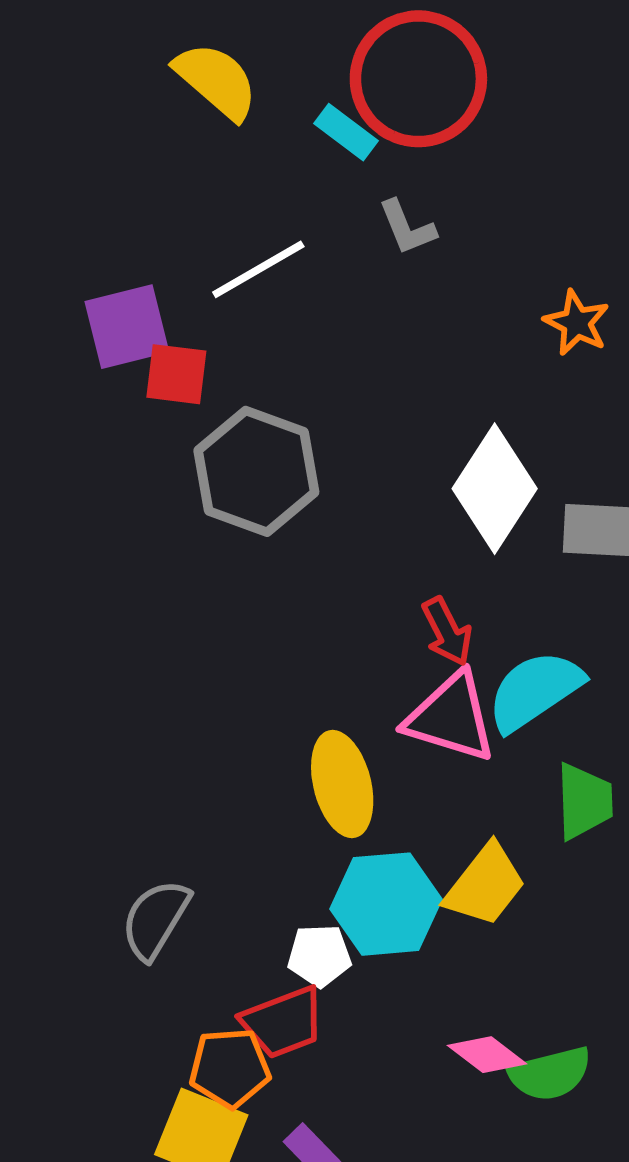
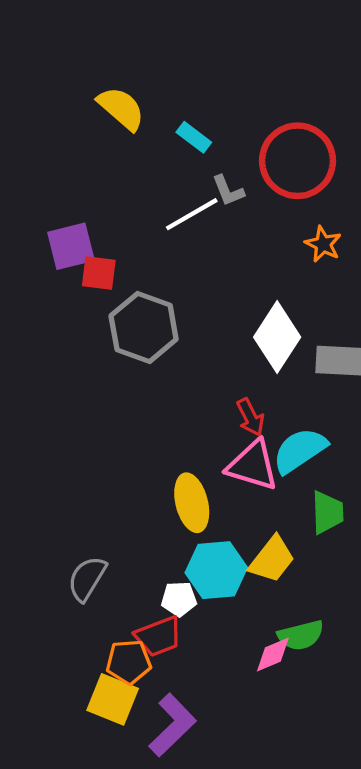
red circle: (418, 79) -> (298, 161), moved
white line: (258, 269) -> (192, 214), moved
pink diamond: (487, 1055) -> (273, 654), turned -60
green semicircle: (550, 1074) -> (301, 635), moved

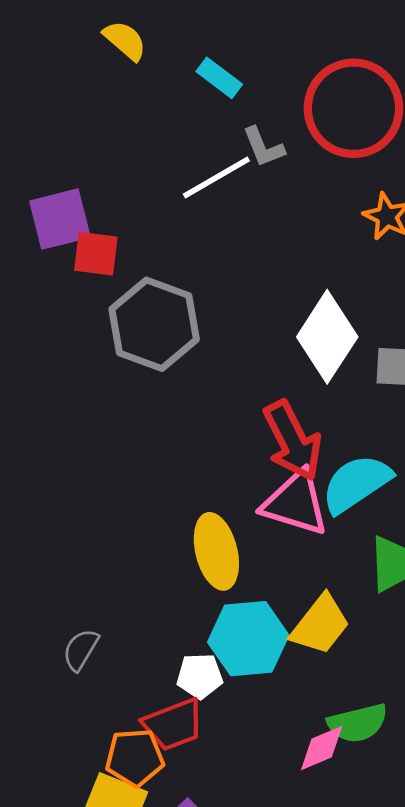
yellow semicircle: (121, 108) -> (125, 40), size x0.7
red arrow: (250, 417) -> (293, 441), size x1.6
gray semicircle: (87, 579) -> (81, 650), size x0.7

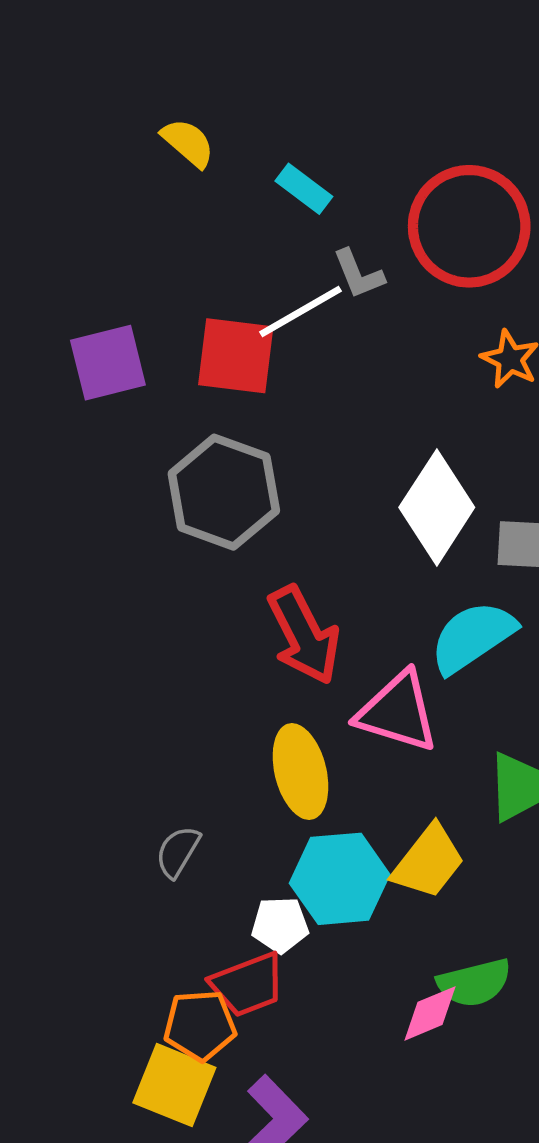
red square: (96, 254) -> (236, 356), moved, size x1.4
red arrow: (293, 441) -> (304, 635), moved
cyan semicircle: (356, 484) -> (473, 637), moved
gray semicircle: (81, 650) -> (178, 852), moved

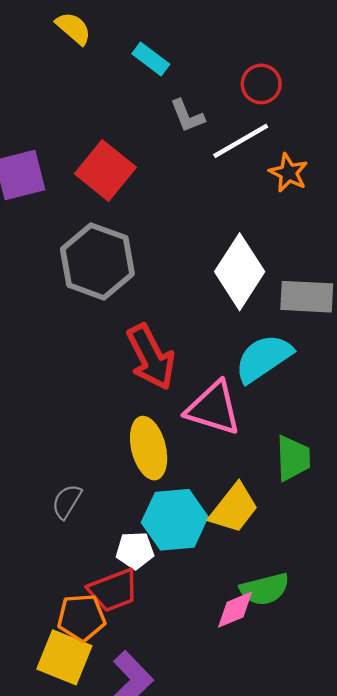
red circle: (469, 226) -> (261, 84), size x0.5
white line: (300, 311) -> (241, 141), moved
red square: (236, 356) -> (105, 170), turned 32

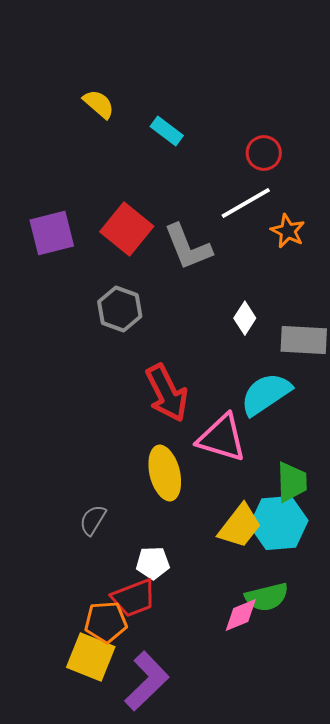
gray L-shape: (187, 116) -> (188, 247), moved, size x1.6
gray hexagon: (97, 261) -> (120, 309), size x0.7
white diamond: (240, 272) -> (245, 318), size x0.5
cyan hexagon: (175, 520) -> (279, 523), moved

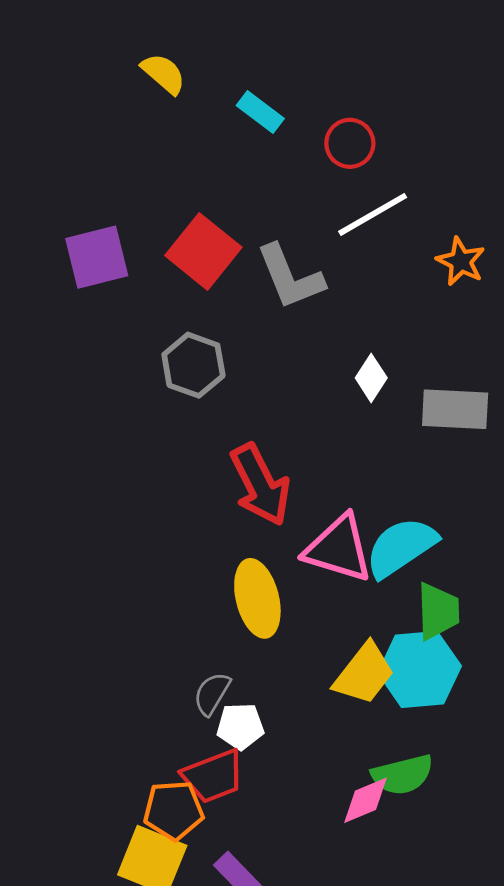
red circle: (264, 153) -> (350, 143), moved
orange star: (288, 231) -> (461, 261), moved
cyan semicircle: (266, 394) -> (401, 547), moved
gray semicircle: (93, 520) -> (212, 694), moved

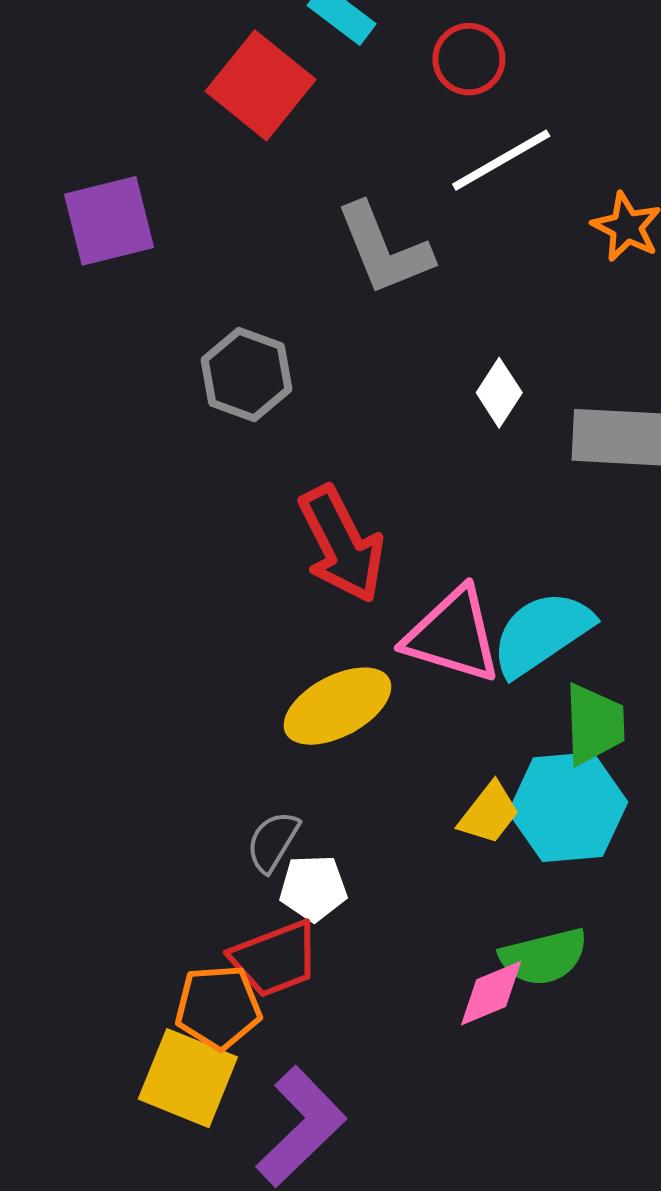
red square: (203, 251) -> (261, 85), moved
yellow ellipse: (257, 598) -> (337, 706), turned 76
yellow trapezoid: (364, 674) -> (489, 813), size x0.7

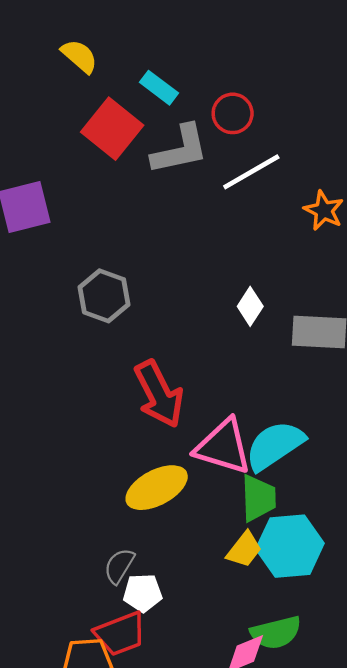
gray L-shape: (384, 249) -> (180, 150), moved, turned -80
green trapezoid: (594, 724) -> (258, 498), moved

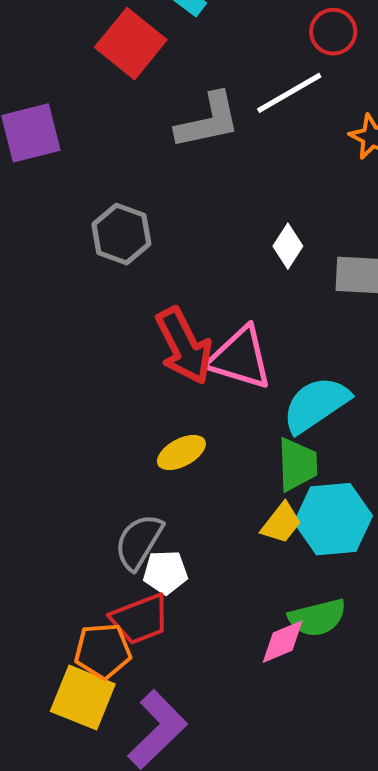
red circle: (233, 113) -> (333, 32), moved
gray L-shape: (180, 150) -> (208, 121), moved
pink triangle: (223, 447) -> (240, 358), moved
yellow ellipse: (157, 488) -> (181, 452), size x0.7
gray semicircle: (119, 566) -> (139, 542), size x1.4

